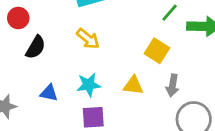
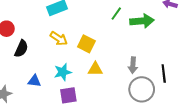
yellow square: (157, 51) -> (86, 44), moved
gray arrow: (172, 86) -> (133, 65), moved

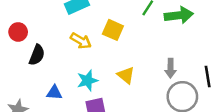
yellow square: (86, 44) -> (113, 30), moved
yellow triangle: (95, 69) -> (126, 75), turned 42

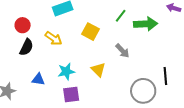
red circle: (18, 32) -> (23, 25), moved
yellow arrow: (81, 41) -> (53, 38), moved
gray arrow: (171, 68) -> (122, 51), moved, turned -49

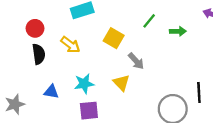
green arrow: (146, 24) -> (178, 31), size x0.6
black semicircle: (26, 47) -> (39, 54), turned -36
gray arrow: (122, 51) -> (136, 61), moved

